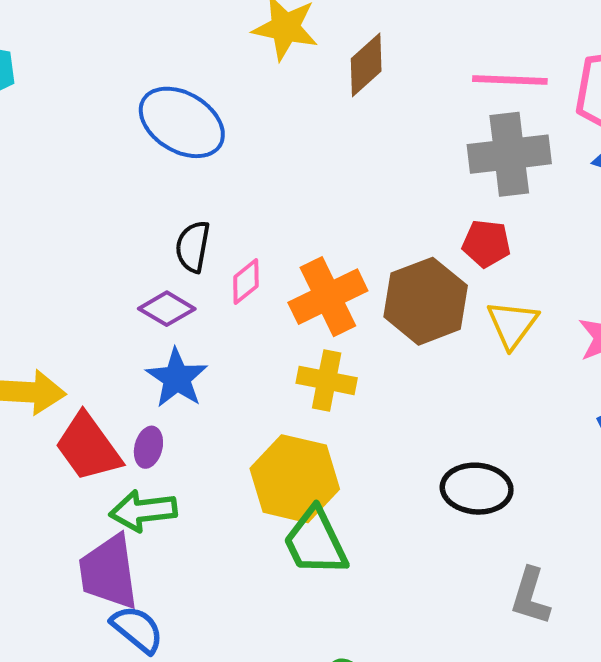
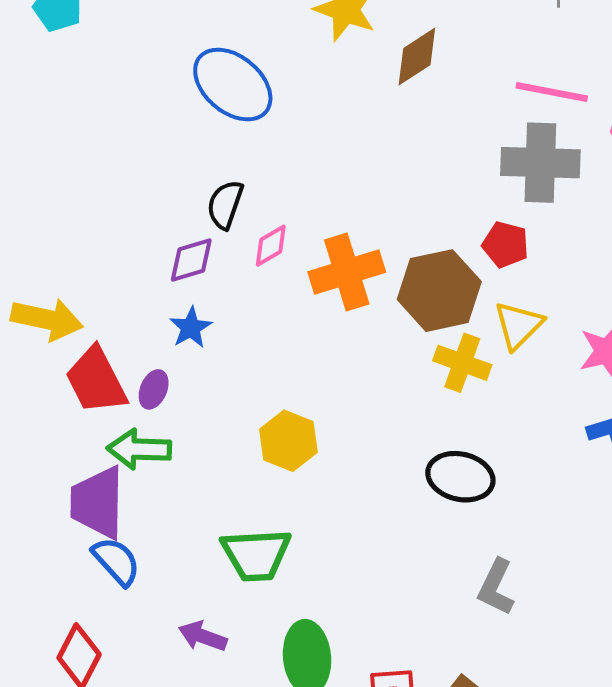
purple diamond: (167, 309) -> (191, 260), turned -56
blue star: (177, 378) -> (191, 328), size x0.7
yellow cross: (327, 380) -> (462, 363), moved
yellow hexagon: (295, 479) -> (288, 441), size x0.7
green trapezoid: (315, 542) -> (256, 555), moved, turned -76

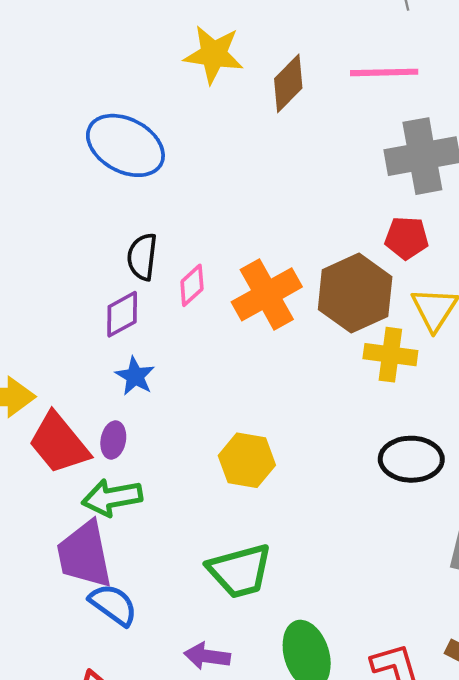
pink line: (552, 92) -> (384, 72), moved

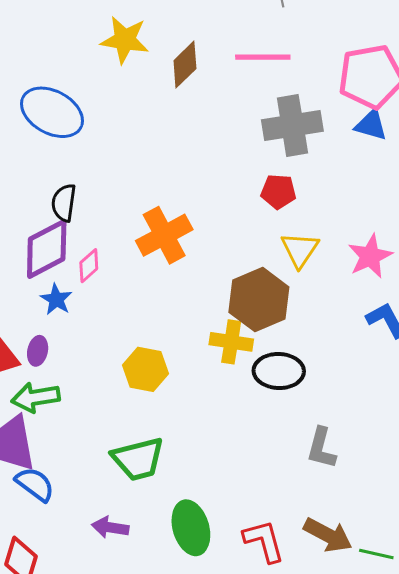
pink diamond: (192, 285) -> (89, 266), moved
brown hexagon: (355, 293) -> (259, 300), moved
purple diamond: (122, 314) -> (47, 249), size x1.6
yellow cross: (390, 355) -> (231, 342), moved

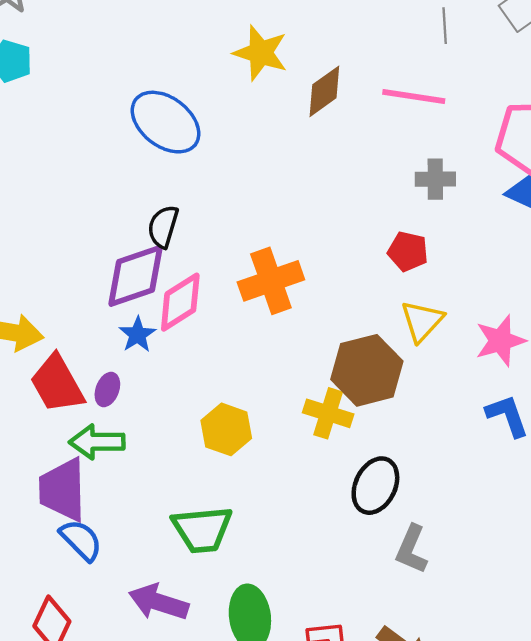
gray cross: (292, 125) -> (435, 179), size x0.6
pink diamond: (89, 266) -> (180, 302), size x1.6
black ellipse: (279, 371) -> (375, 486), moved, turned -75
purple arrow: (110, 527) -> (159, 602), size x1.4

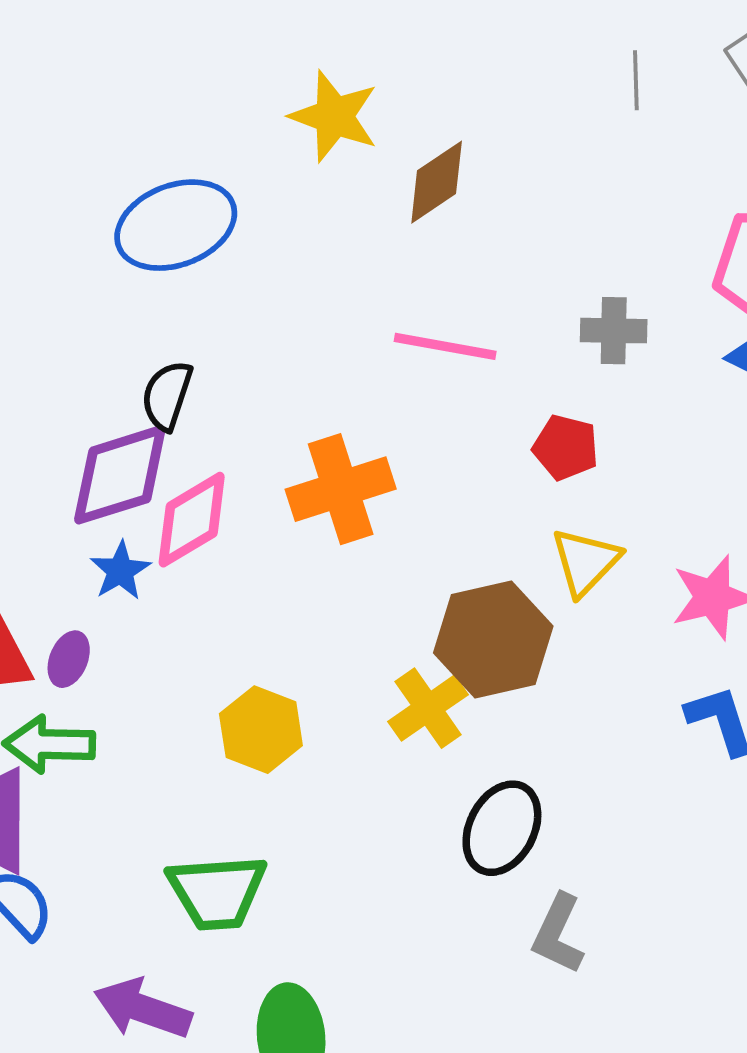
pink line: (414, 97) -> (445, 346), moved
blue ellipse: (166, 122) -> (176, 225), turned -60
yellow cross: (328, 413) -> (428, 708), turned 36

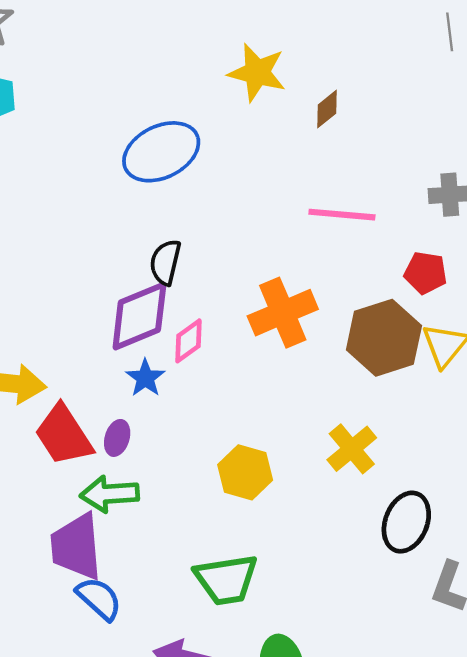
brown diamond: (437, 182) -> (327, 109), size x0.7
pink diamond: (192, 520) -> (188, 341), size x0.7
brown hexagon: (493, 640) -> (384, 338), moved

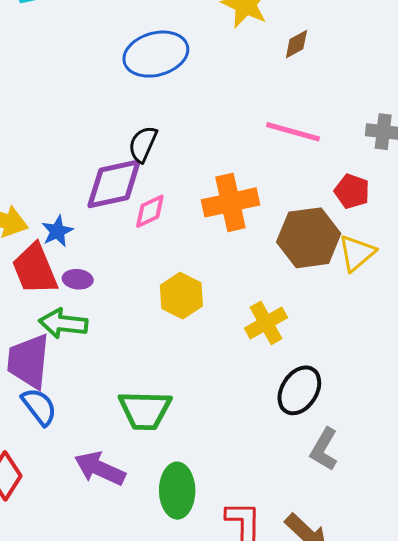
blue star: (145, 378) -> (57, 231), moved
purple ellipse: (117, 438) -> (78, 279), turned 68
yellow hexagon: (245, 472) -> (181, 296), moved

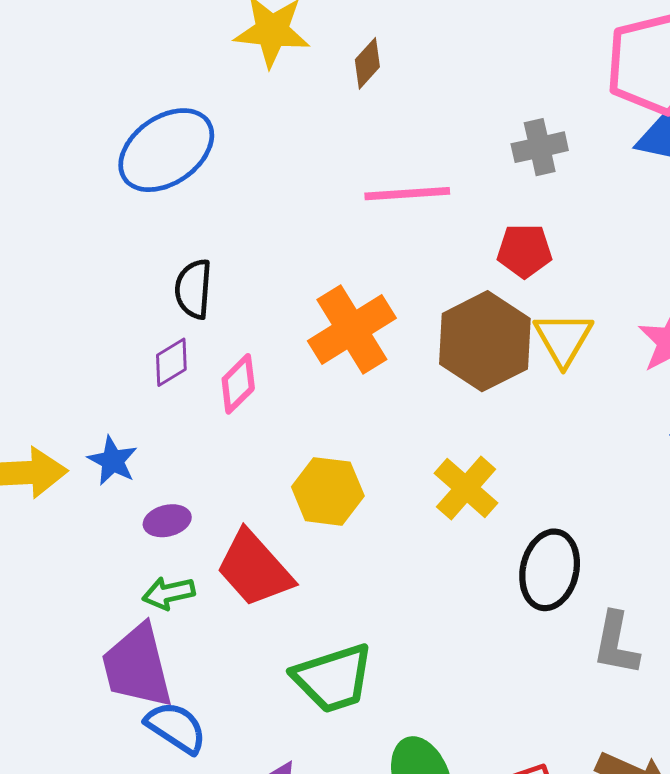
purple diamond: (114, 184) -> (171, 362), size x0.5
red trapezoid: (35, 269) -> (254, 569), moved
green arrow: (63, 323) -> (169, 593), size x0.7

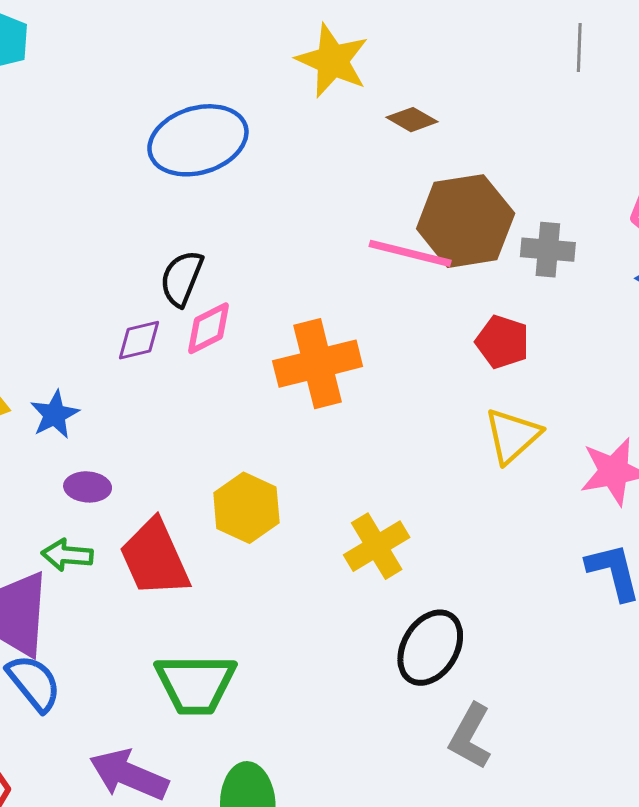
brown diamond: (367, 63) -> (412, 120), turned 60
brown hexagon: (485, 341) -> (466, 221), moved
pink diamond: (238, 384) -> (209, 328), moved

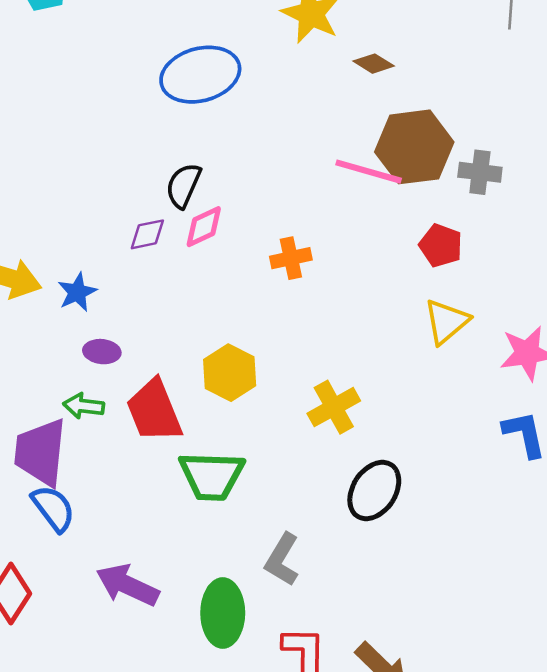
orange cross: (318, 364) -> (291, 258), size x0.6
green trapezoid: (196, 684) -> (212, 476), moved
gray L-shape: (470, 736) -> (282, 560), moved

